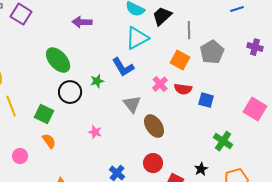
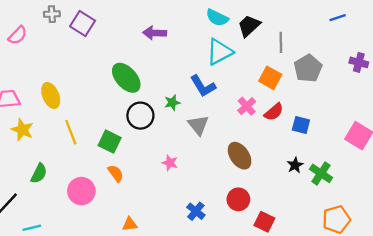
red semicircle: (183, 89) -> (274, 112), turned -48
gray triangle: (132, 104) -> (198, 125), moved
pink circle: (20, 156) -> (81, 191), size x1.5
black star: (201, 169) -> (295, 165), moved

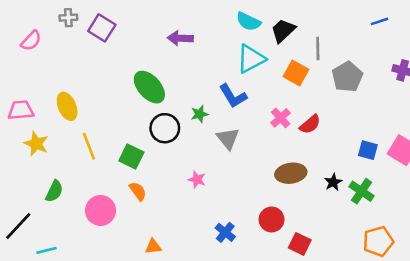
orange square: (270, 78) -> (296, 73), moved
blue square: (301, 125) -> (368, 150), moved
brown ellipse: (240, 156) -> (291, 173), moved, turned -64

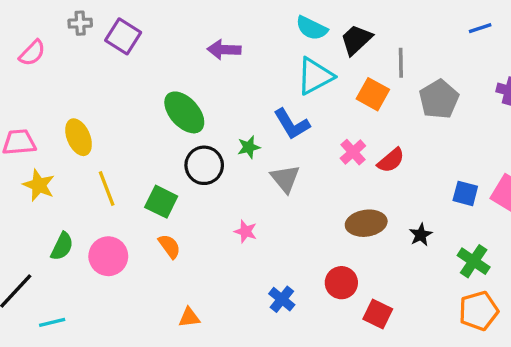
green cross: (362, 191) -> (474, 261), moved
pink circle: (101, 210) -> (108, 256), moved

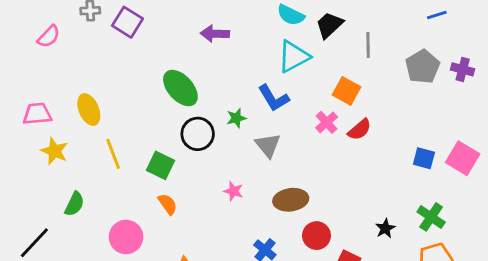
orange square: (373, 94) -> (347, 91), moved
gray pentagon: (439, 99) -> (422, 67), moved
brown ellipse: (366, 223) -> (291, 200), moved
black star: (421, 235) -> (385, 228), moved
pink circle: (108, 256) -> (126, 237), moved

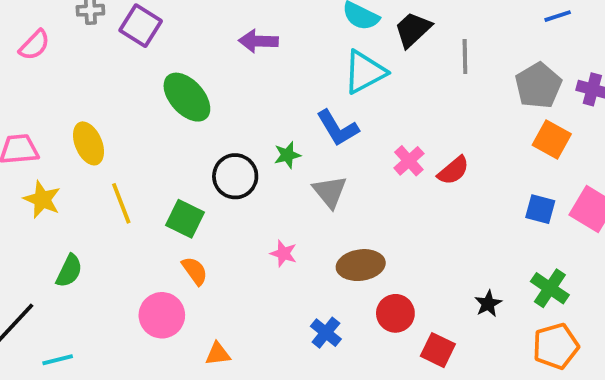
green ellipse: (180, 88) -> (187, 97), moved
orange square: (347, 91) -> (552, 140), moved
pink circle: (126, 237) -> (162, 315), moved

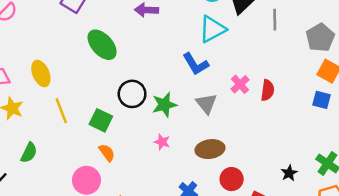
green star: (287, 155) -> (164, 105), moved, size x1.5
red semicircle: (453, 170) -> (268, 90), turned -42
gray triangle: (330, 192) -> (206, 103), moved
blue square: (540, 209) -> (322, 100), moved

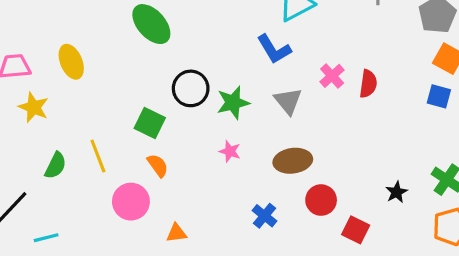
yellow line: (61, 111) -> (98, 156), moved

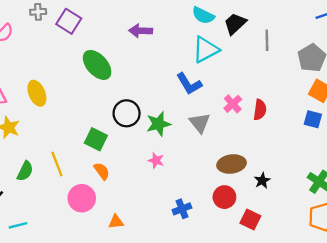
brown ellipse: (293, 161) -> (232, 164), moved
black star: (396, 192) -> (262, 181), moved
blue cross: (264, 216) -> (182, 209), turned 30

